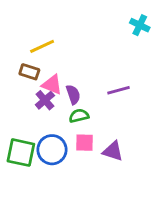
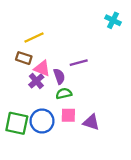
purple line: (119, 90) -> (79, 63), moved

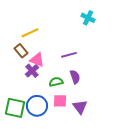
cyan cross: (113, 20) -> (88, 18), moved
brown rectangle: (24, 58) -> (21, 51), turned 32
purple semicircle: (59, 76) -> (75, 77), moved
purple triangle: (91, 122) -> (80, 107), turned 35

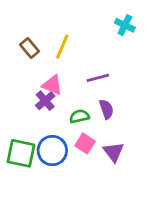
yellow line: (30, 33) -> (62, 47), moved, turned -42
brown rectangle: (21, 51) -> (30, 48), moved
pink square: (60, 101) -> (85, 143), turned 32

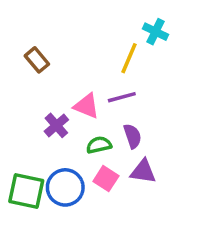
yellow line: (62, 47) -> (129, 58), moved
pink triangle: (52, 85) -> (86, 106), moved
purple triangle: (114, 152) -> (143, 171), moved, turned -45

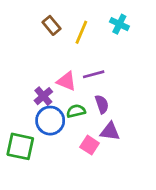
yellow line: (129, 58) -> (81, 32), moved
brown rectangle: (37, 60) -> (52, 25), moved
pink square: (106, 179) -> (90, 145), moved
blue circle: (65, 187) -> (50, 121), moved

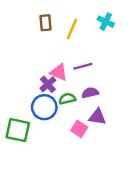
brown rectangle: (52, 25) -> (45, 23), turned 35
purple cross: (43, 96) -> (48, 84), moved
purple semicircle: (102, 104) -> (90, 93), turned -84

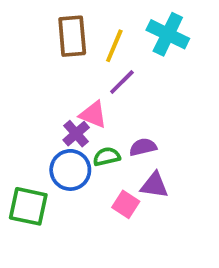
cyan cross: (106, 22) -> (168, 34), size x1.5
brown rectangle: (45, 23) -> (72, 36), size x1.5
purple line: (83, 66) -> (122, 82), moved, turned -30

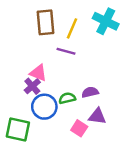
purple line: (122, 82) -> (66, 51), moved, turned 60
pink triangle: (93, 115) -> (38, 73), moved
purple cross: (76, 134) -> (32, 86), moved

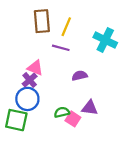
cyan cross: (106, 21) -> (105, 40), moved
purple semicircle: (90, 92) -> (80, 76), moved
green semicircle: (67, 98) -> (62, 112), moved
blue circle: (44, 107) -> (27, 99), moved

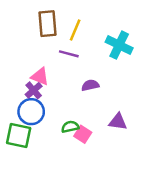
purple triangle: (90, 108) -> (118, 122), moved

